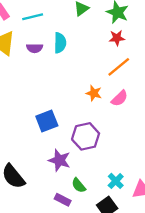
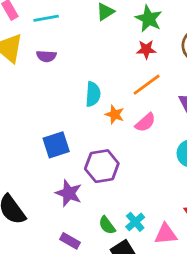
cyan semicircle: (60, 43) -> (93, 94), moved
green semicircle: (79, 185) -> (107, 225), moved

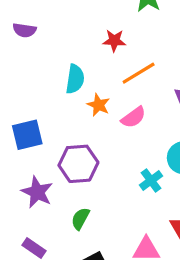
red star: (146, 49) -> (114, 41), moved
cyan cross: (135, 222) -> (151, 180), moved
green semicircle: (107, 225) -> (80, 219), moved, turned 60

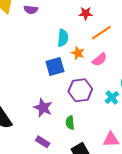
blue square: (27, 135) -> (55, 66), moved
purple hexagon: (78, 164) -> (80, 90), moved
green semicircle: (80, 219) -> (70, 123), turned -32

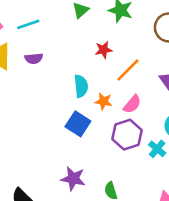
blue square: (55, 66) -> (78, 124), turned -30
purple hexagon: (80, 90) -> (127, 135), moved

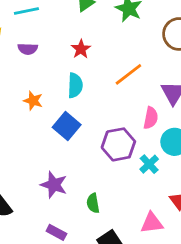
red star: (104, 50) -> (81, 49), moved, turned -30
orange star: (104, 101) -> (33, 101), moved
pink semicircle: (132, 104) -> (151, 118), moved, turned -36

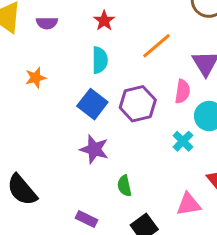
orange star: (33, 101) -> (36, 78), moved, turned -30
purple hexagon: (118, 144) -> (138, 104), moved
purple star: (54, 185) -> (94, 149), moved

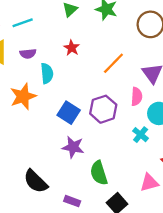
cyan semicircle: (100, 60) -> (47, 73), moved
orange star: (36, 78) -> (23, 96), size x1.6
green semicircle: (124, 186) -> (99, 173), size x1.5
black semicircle: (22, 190) -> (36, 181), moved

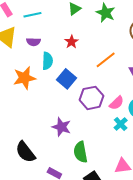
pink semicircle: (137, 96) -> (117, 103), moved, turned 35
blue square: (69, 113) -> (66, 79), moved

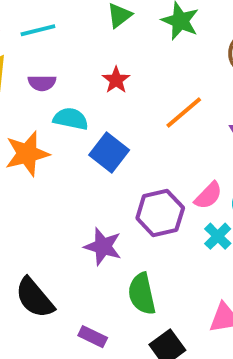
cyan semicircle: (47, 61) -> (71, 119), turned -78
purple hexagon: (92, 98) -> (160, 213), moved

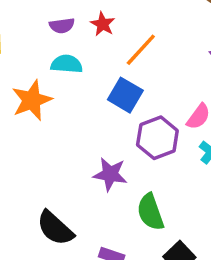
purple semicircle: (42, 83) -> (62, 26), moved
orange line: (184, 113) -> (141, 50), moved
blue square: (109, 152) -> (125, 95), moved

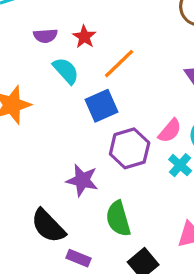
cyan semicircle: (67, 64) -> (66, 71), moved, turned 40
blue square: (125, 95) -> (102, 106), turned 32
black semicircle: (55, 228) -> (48, 226), moved

